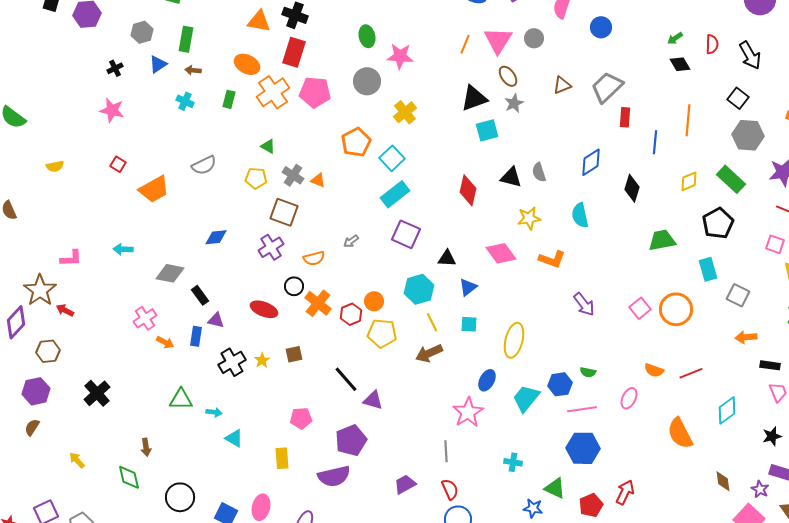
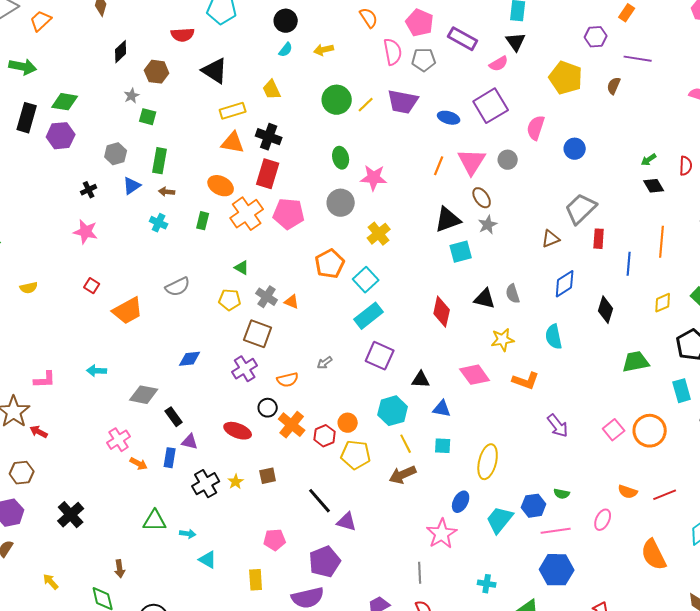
brown triangle: (562, 85) -> (551, 239), moved
blue triangle: (468, 287) -> (442, 409), turned 48

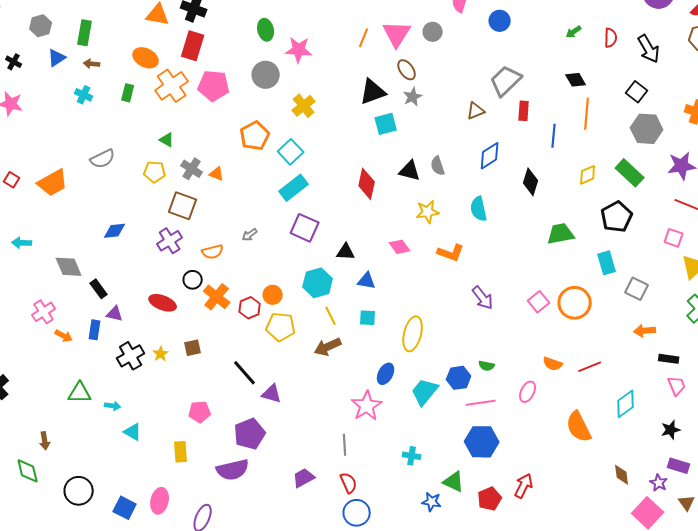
black diamond: (654, 186) -> (576, 80), moved
black cross: (89, 190) -> (14, 62), turned -35
red square: (92, 286) -> (12, 180), moved
pink diamond: (475, 375) -> (400, 247), size x0.7
gray diamond: (144, 395) -> (69, 267), turned 56

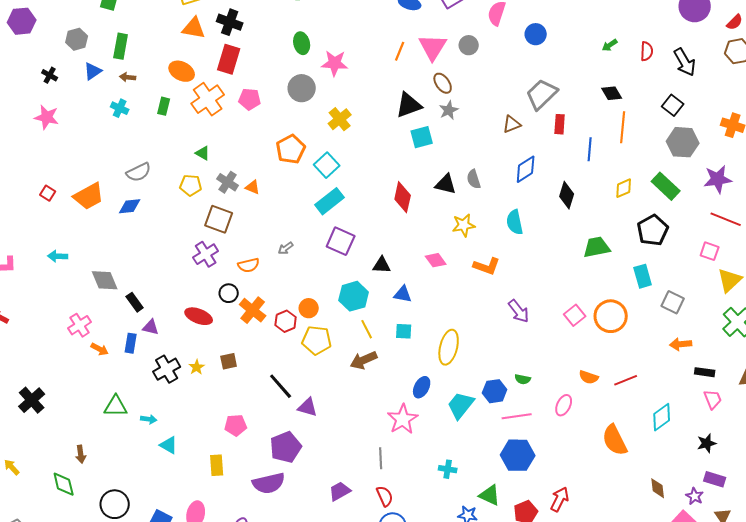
pink pentagon: (214, 86) -> (250, 99), size x0.7
blue diamond: (115, 231) -> (130, 206), moved

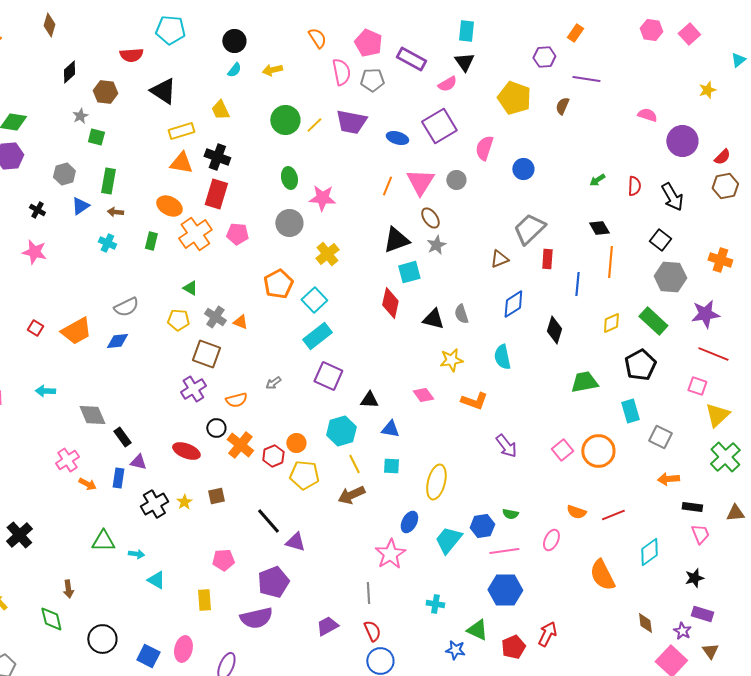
red diamond: (403, 197) -> (390, 303), moved

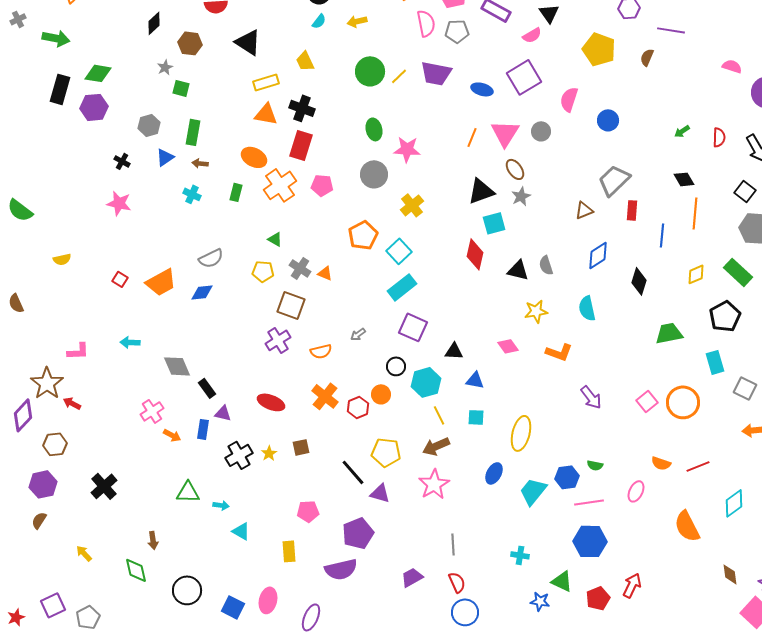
black circle: (216, 428) -> (396, 366), moved
yellow pentagon: (304, 475) -> (386, 452), moved
pink star: (390, 554) -> (434, 484), moved

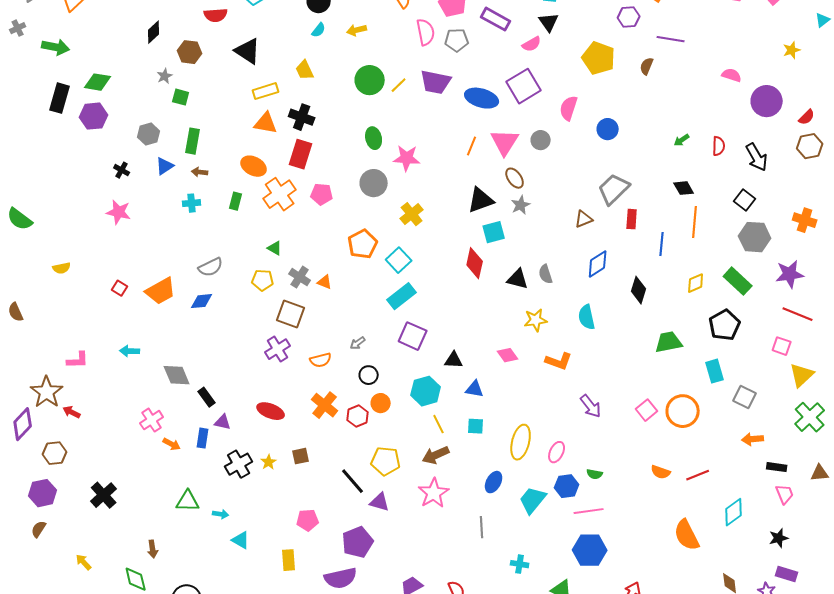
blue ellipse: (482, 89) -> (482, 98), size x1.5
cyan cross: (192, 194) -> (192, 203), turned -30
black circle: (396, 366) -> (369, 375), moved
pink ellipse: (636, 491) -> (557, 452), moved
gray line: (453, 544) -> (482, 527), moved

